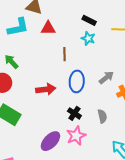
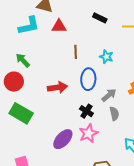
cyan star: (88, 38) -> (106, 57), moved
gray arrow: (106, 77) -> (109, 95), moved

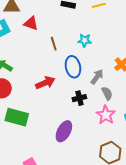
red triangle: (59, 26) -> (31, 23), turned 35
black cross: (86, 111) -> (79, 98), turned -32
pink star: (88, 133) -> (106, 115), moved

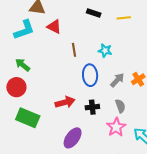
gray arrow: (97, 77) -> (117, 80), moved
red arrow: (45, 83) -> (65, 102), moved

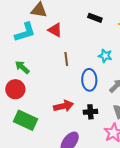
brown line: (74, 50) -> (66, 59), moved

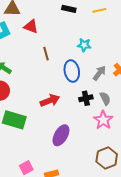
black cross: (90, 112) -> (86, 98), moved

